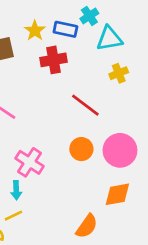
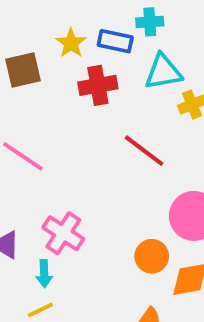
cyan cross: (89, 16) -> (150, 22), turned 30
cyan triangle: (109, 39) -> (163, 72), moved
orange circle: (81, 149) -> (152, 256), moved

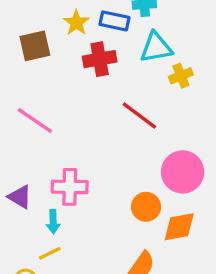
pink cross: (63, 233) -> (70, 187), turned -32

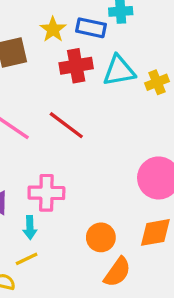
cyan triangle: (156, 47) -> (119, 71), moved
red line: (139, 116) -> (66, 125), moved
orange circle: (146, 207) -> (101, 237), moved

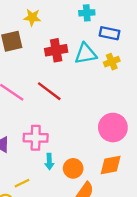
blue rectangle: (91, 28) -> (109, 33), moved
yellow star: (53, 29) -> (32, 17), moved, turned -30
cyan arrow: (30, 227) -> (49, 162), moved

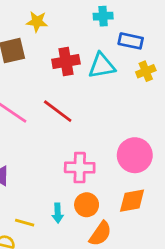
yellow cross: (112, 62) -> (146, 71), moved
pink cross: (36, 138) -> (80, 168), moved
cyan arrow: (49, 162) -> (58, 213), moved
yellow line: (22, 183) -> (25, 223), turned 42

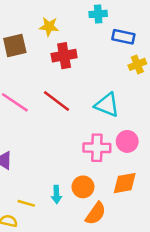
yellow star: (37, 22) -> (49, 27), moved
cyan triangle: (102, 66) -> (107, 105), moved, turned 32
pink circle: (135, 155) -> (127, 141), size x0.7
pink cross: (80, 168) -> (97, 148), moved

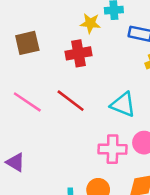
yellow star: (49, 27) -> (90, 23), moved

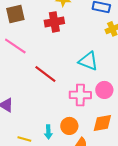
red line: (71, 101) -> (45, 74), moved
pink line: (27, 102) -> (15, 46), moved

